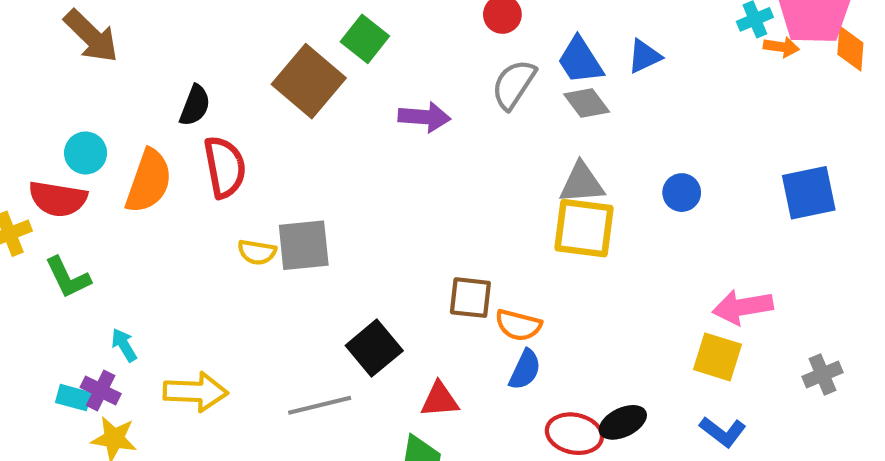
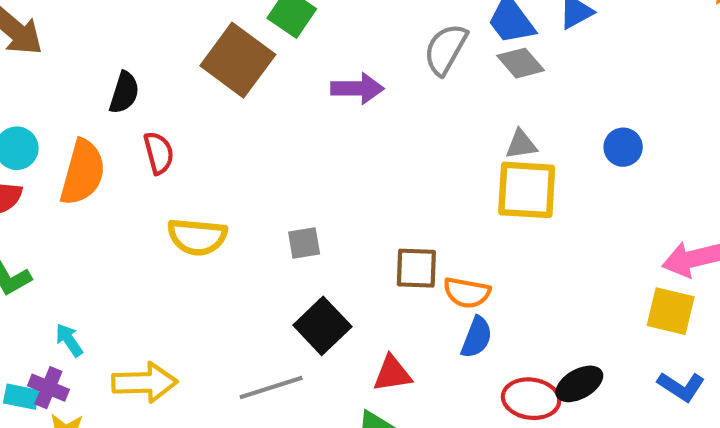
red semicircle: (225, 167) -> (159, 153), size x0.7
gray triangle: (582, 183) -> (521, 145), size x0.7
gray square: (304, 245) -> (304, 243), moved, size x0.6
yellow semicircle: (257, 252) -> (197, 237), size x1.5

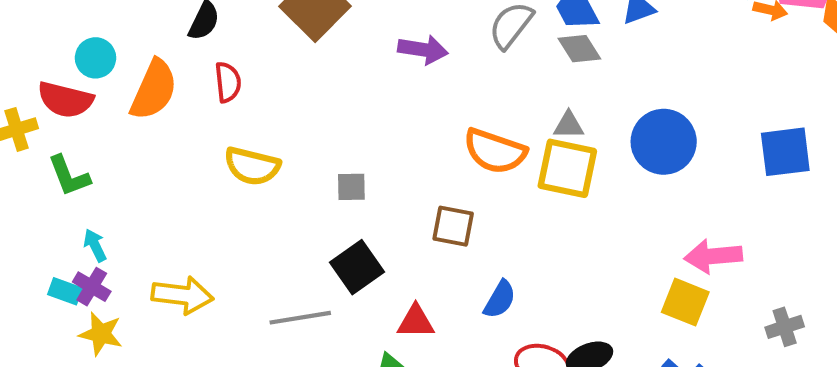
blue circle: (623, 147) -> (664, 142), size x1.8
orange semicircle: (467, 293) -> (495, 151), moved, size x1.4
cyan arrow: (69, 340) -> (95, 245), moved

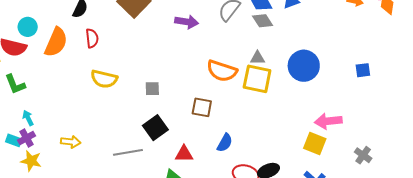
blue square: (785, 152) -> (363, 70), size x0.6
purple cross: (92, 287) -> (27, 138), turned 30
yellow arrow: (182, 295) -> (71, 142), size x0.7
gray cross: (785, 327) -> (363, 155), turned -36

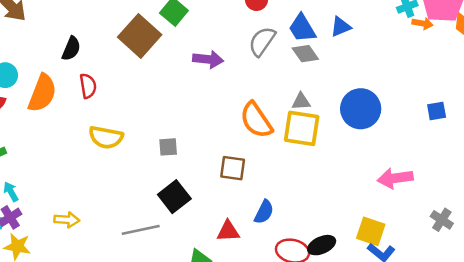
orange semicircle: (222, 71) -> (256, 120), turned 40
yellow square: (315, 143) -> (371, 231), moved
red triangle: (184, 154) -> (228, 231), moved

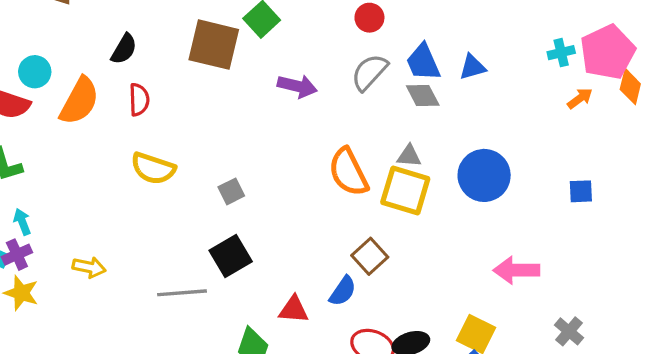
orange arrow: (423, 23) -> (580, 98), moved, turned -54
brown square: (140, 36) -> (214, 45), turned -36
gray square: (168, 147) -> (231, 191), turned -30
brown square: (233, 168) -> (370, 256), moved, turned 32

